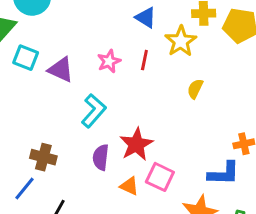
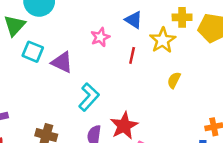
pink star: (109, 61) -> (100, 37), moved

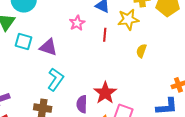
yellow star: (163, 40) -> (128, 19), turned 30
cyan L-shape: (89, 97) -> (56, 79), moved

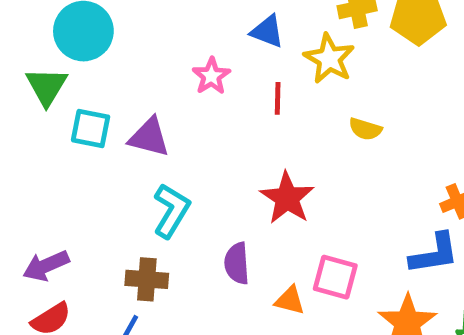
yellow star: (128, 19) -> (329, 59), turned -30
yellow semicircle: (141, 51) -> (365, 129), turned -88
red star: (105, 93) -> (287, 198), moved

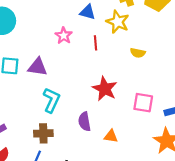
pink square: (335, 277) -> (143, 103), moved

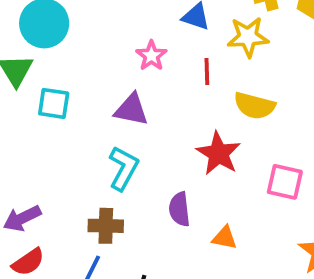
yellow star: (118, 22) -> (248, 37), turned -30
yellow semicircle: (138, 53) -> (254, 106), moved, size x1.5
purple triangle: (38, 67) -> (131, 110), moved

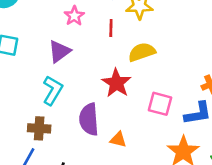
yellow semicircle: (254, 106) -> (142, 52), turned 144
purple triangle: (131, 110) -> (59, 51), turned -50
purple semicircle: (179, 209) -> (89, 119), size x1.4

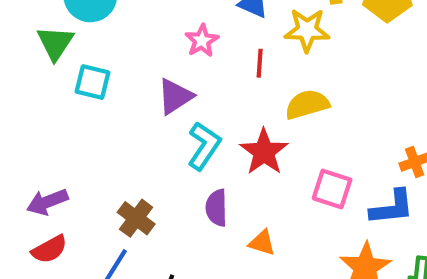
cyan L-shape: (53, 90) -> (204, 146), moved
purple semicircle: (89, 119) -> (217, 208), size x0.7
brown cross: (39, 128) -> (136, 218), turned 30

